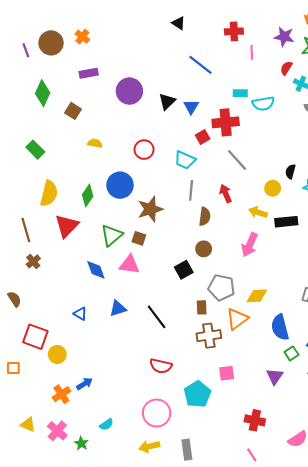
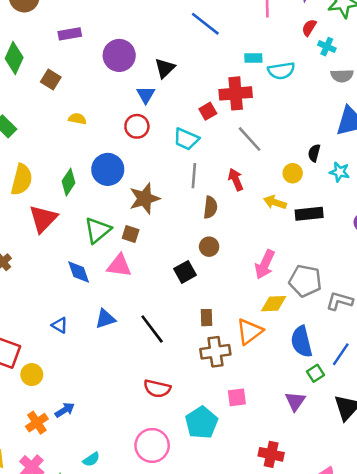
blue triangle: (191, 107) -> (146, 95), moved
pink arrow: (250, 245) -> (265, 264), moved
gray pentagon: (221, 288) -> (305, 281), moved

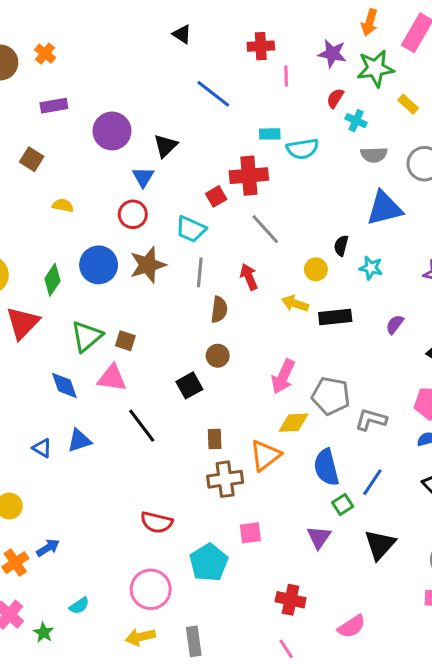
brown star: (144, 199) -> (148, 265), moved
blue triangle: (105, 319) -> (79, 441), moved
black line: (152, 329) -> (142, 426), moved

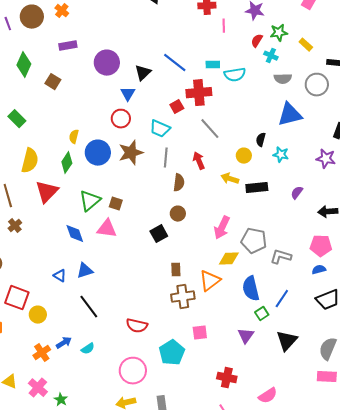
green star: (375, 68) -> (279, 33), moved, size x0.7
blue line: (213, 94) -> (175, 63), moved
yellow semicircle: (63, 205) -> (74, 137), moved, turned -88
black line: (142, 426) -> (89, 307), moved
cyan semicircle: (79, 606) -> (88, 349), moved

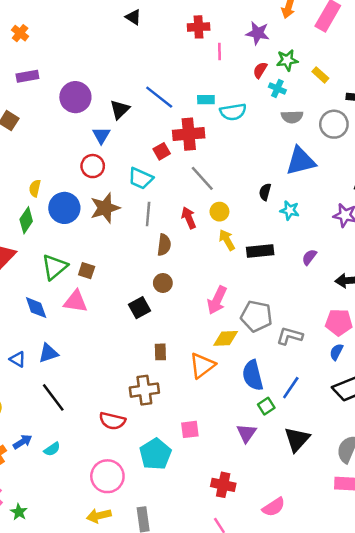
yellow circle: (244, 156) -> (219, 212), moved
yellow arrow: (230, 179) -> (227, 240), turned 42
blue semicircle: (319, 270) -> (336, 352), turned -48
brown cross: (183, 297) -> (144, 390), moved

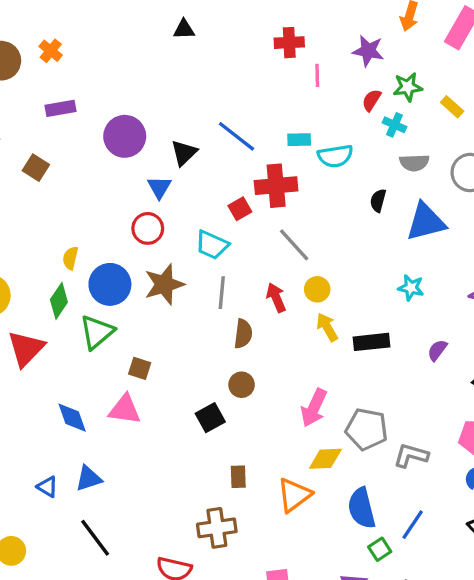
black triangle: (133, 17) -> (184, 29), moved, turned -35
black semicircle: (265, 192) -> (378, 200), moved
green triangle: (55, 267) -> (97, 332), moved

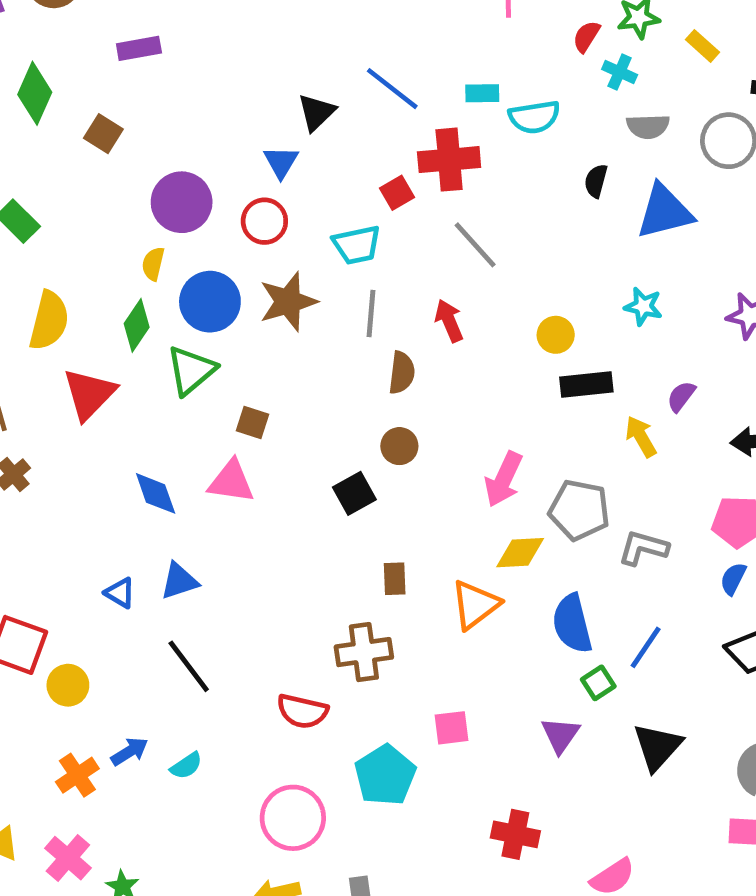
purple circle: (125, 136) -> (182, 202), moved
cyan trapezoid: (212, 245) -> (357, 245), turned -36
yellow circle: (317, 289) -> (556, 335), moved
yellow arrow: (327, 327) -> (641, 437), moved

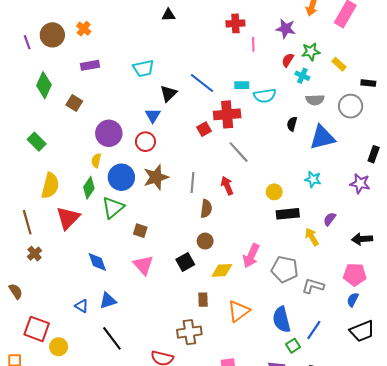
cyan trapezoid: (357, 245) -> (143, 68), moved
pink triangle: (231, 482) -> (143, 265), moved, turned 40
yellow diamond: (520, 553) -> (222, 270), moved

